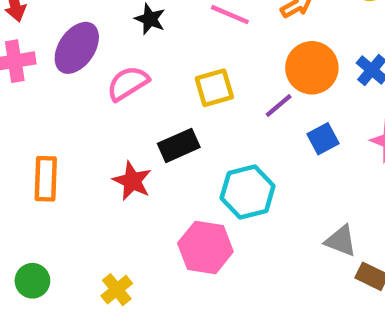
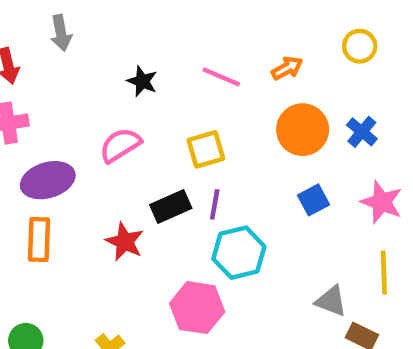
purple ellipse: (77, 48) -> (48, 180), moved, turned 39
purple line: (279, 105) -> (215, 204), moved, turned -40

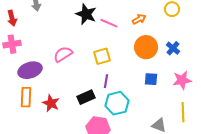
black star: (142, 81) -> (86, 14), moved, size x1.5
blue square: (314, 200) -> (151, 79), turned 32
pink star: (382, 202) -> (182, 80), turned -30
black rectangle: (171, 207) -> (86, 97), moved
red star: (125, 242) -> (51, 103), moved

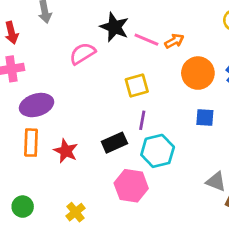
orange arrow: (139, 19) -> (174, 41), moved
pink semicircle: (63, 54) -> (82, 54), moved

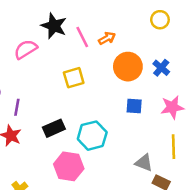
pink line: (146, 40) -> (82, 37), turned 40
purple line: (142, 120) -> (17, 107), moved

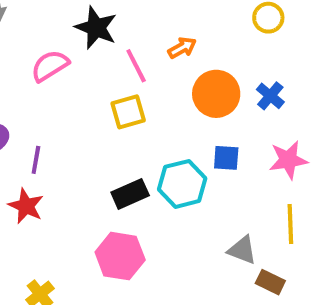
pink line: (82, 37) -> (136, 66), moved
black rectangle: (54, 128) -> (130, 194), moved
cyan hexagon: (92, 136) -> (182, 184), moved

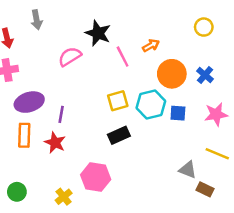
yellow square: (128, 112) -> (118, 101), moved
cyan hexagon: (182, 184) -> (151, 105), moved
yellow line: (290, 224) -> (217, 154), turned -65
pink hexagon: (120, 256) -> (96, 177), moved

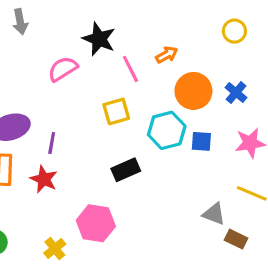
yellow square: (118, 101) -> (116, 111), moved

